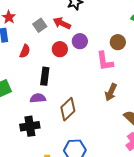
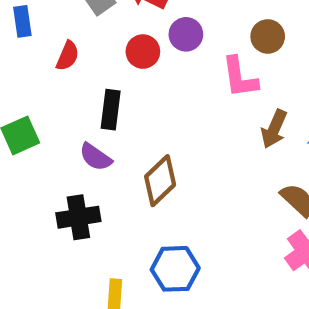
brown arrow: (111, 92) -> (274, 129), moved
purple semicircle: (38, 98) -> (96, 157), turned -140

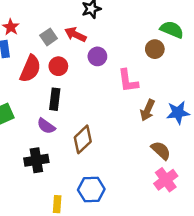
brown circle: (268, 36) -> (155, 49), moved
red circle: (143, 52) -> (58, 66), moved
red semicircle: (68, 56) -> (30, 69), size x1.6

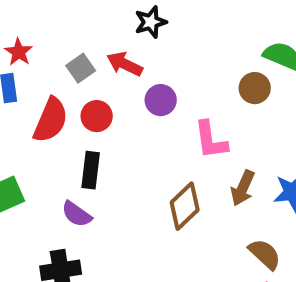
brown diamond: (83, 139) -> (185, 206), moved

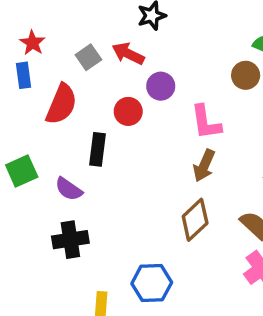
red circle: (97, 116) -> (128, 111), moved
brown arrow: (243, 188) -> (204, 166), moved
brown diamond: (185, 206) -> (195, 220), moved
purple semicircle: (77, 214) -> (69, 189), moved

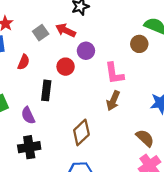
red semicircle: (61, 104) -> (24, 62), size x0.6
purple semicircle: (69, 189) -> (28, 115), turned 30
brown diamond: (195, 220) -> (81, 132), moved

